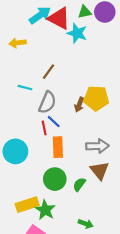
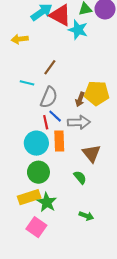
gray arrow: (97, 146) -> (79, 122), moved
cyan circle: (15, 151) -> (36, 143), moved
brown triangle: (99, 171) -> (91, 153), moved
green circle: (55, 179) -> (38, 172), moved
green semicircle: (79, 184) -> (80, 177), turned 104

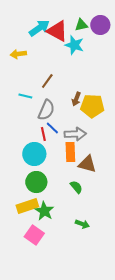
brown arrow: (80, 99) -> (76, 99), moved
orange rectangle: (59, 141) -> (70, 152), moved
brown triangle: (91, 153) -> (87, 164), turned -36

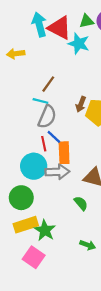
cyan arrow: (39, 28) -> (39, 24), turned -70
cyan line: (25, 96) -> (40, 101), moved
gray arrow: (75, 134) -> (57, 172), moved
orange rectangle: (70, 152) -> (64, 153), moved
green circle: (36, 182) -> (21, 198), moved

